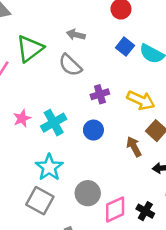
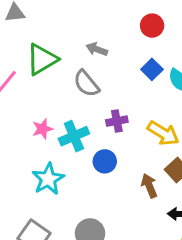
pink star: (22, 118) -> (42, 129), moved
cyan cross: (54, 123) -> (74, 136), moved
cyan star: (49, 167) -> (48, 179), moved

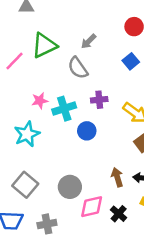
gray arrow: (97, 49) -> (89, 41), turned -70
cyan star: (48, 179) -> (27, 134), moved
brown arrow: (149, 186) -> (117, 177), moved

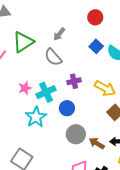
cyan star: (27, 134) -> (36, 117), moved
brown arrow: (117, 177) -> (97, 143), turned -35
gray circle: (70, 187) -> (76, 134), moved

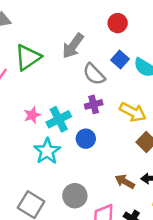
gray arrow: (59, 34) -> (73, 46), size x1.5
gray semicircle: (53, 57) -> (94, 74), moved
gray circle: (76, 134) -> (75, 196), moved

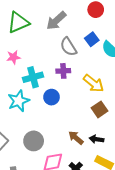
pink star: (32, 115) -> (13, 57), moved

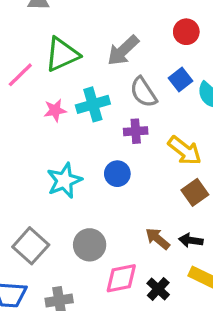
cyan cross: (33, 77) -> (93, 104), moved

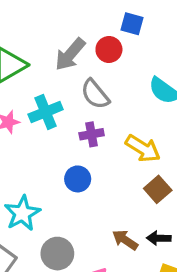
red circle: (186, 32) -> (109, 49), moved
blue square: (181, 79) -> (132, 24), moved, turned -30
cyan star: (64, 181) -> (22, 213), moved

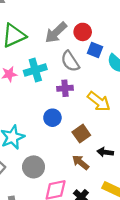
blue square: (132, 24) -> (95, 50), moved
brown square: (158, 189) -> (81, 134), moved
black arrow: (159, 238) -> (105, 152), moved

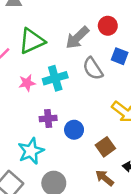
red circle: (83, 32) -> (108, 26), moved
purple cross: (65, 88) -> (48, 118), moved

